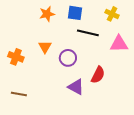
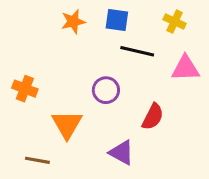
orange triangle: (45, 47) -> (67, 124), moved, size x1.5
purple triangle: (76, 87) -> (122, 153), moved
brown line: (19, 94) -> (37, 160), moved

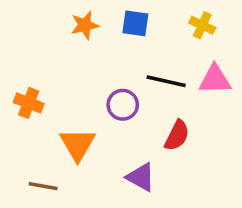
black line: (137, 51) -> (166, 81), moved

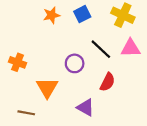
blue square: (135, 23) -> (82, 14), turned -35
yellow cross: (202, 25) -> (123, 15), size x1.5
black line: (166, 81) -> (101, 49), turned 30

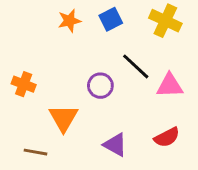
pink triangle: (130, 48) -> (170, 86), moved
red semicircle: (107, 82) -> (167, 137), moved, turned 36

